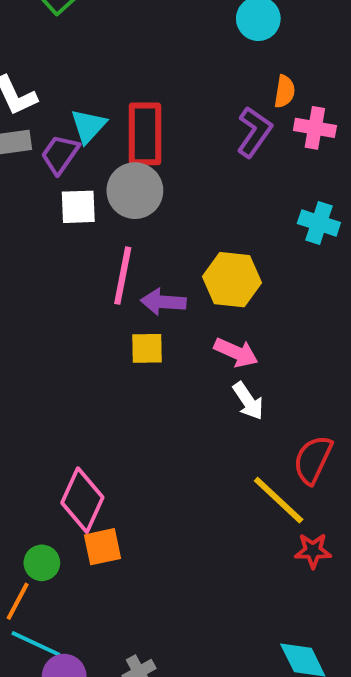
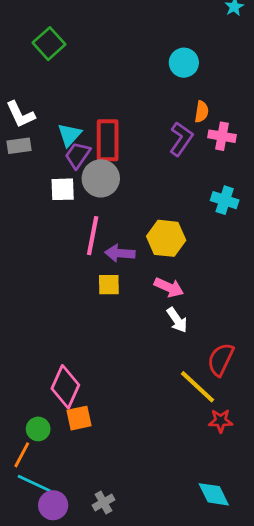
purple trapezoid: (60, 154) -> (78, 155), moved

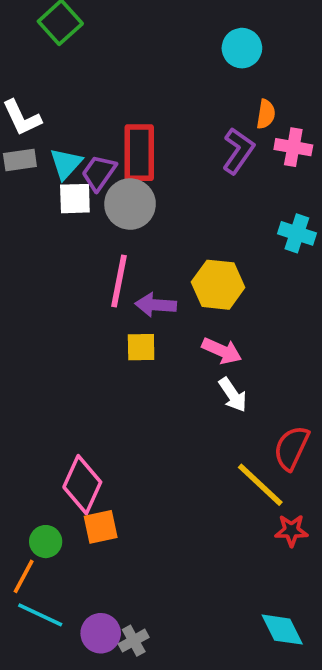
cyan triangle: (69, 135) -> (66, 164), moved
white square: (63, 189) -> (75, 199), moved
purple circle: (53, 505) -> (101, 633), moved

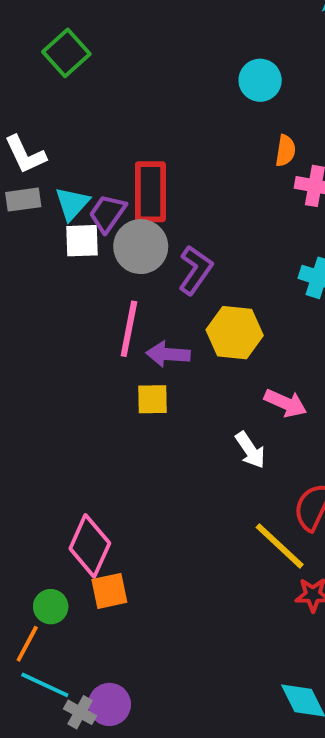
purple L-shape: (238, 151) -> (195, 270), moved
pink arrow: (222, 351) -> (286, 403), moved
gray cross: (134, 641) -> (80, 712), moved, turned -32

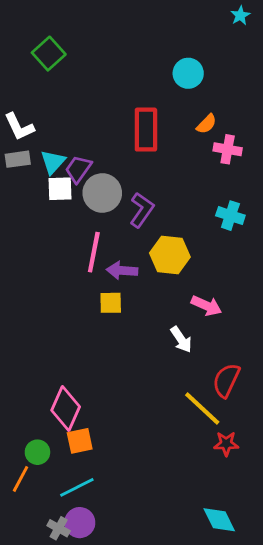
orange semicircle: (286, 151) -> (206, 124), turned 35
red rectangle: (150, 192) -> (146, 130), moved
cyan line: (45, 685) -> (77, 487), moved, turned -52

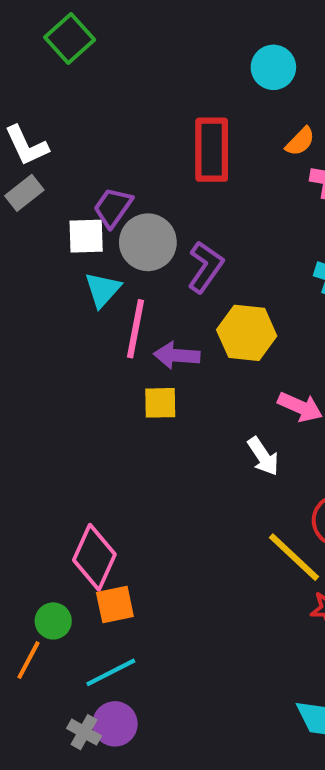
gray rectangle: (18, 159) -> (24, 193), turned -30
cyan triangle: (53, 162) -> (103, 290), moved

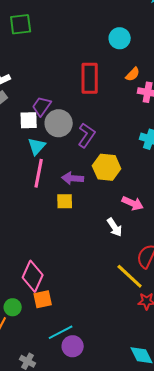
green square: (70, 39) -> (21, 24), turned 35
pink line: (136, 329) -> (39, 173), moved
cyan line: (111, 672) -> (61, 332), moved
purple circle: (115, 724) -> (73, 346), moved

